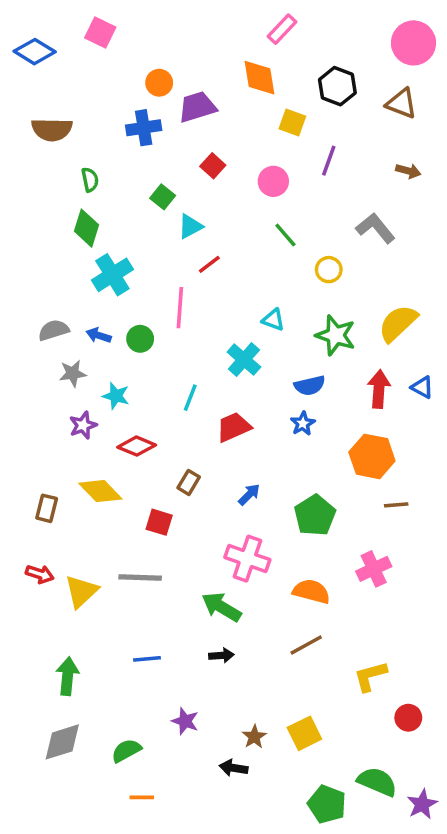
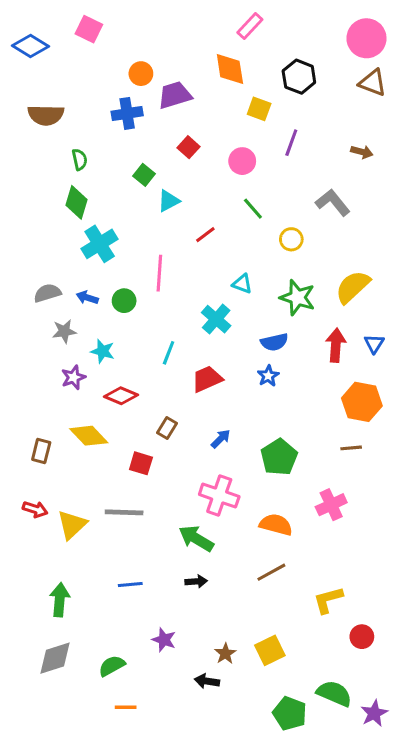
brown triangle: (401, 103) -> (373, 83), moved
red line: (209, 264) -> (205, 235), moved
blue triangle: (422, 387) -> (374, 344), turned 35
orange hexagon: (372, 456) -> (362, 402), moved

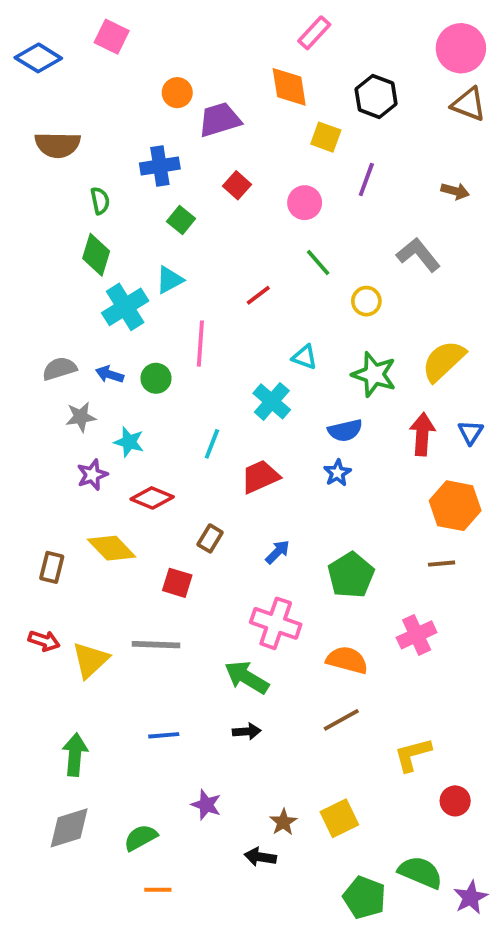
blue cross: (127, 113) -> (160, 166), moved
cyan triangle: (169, 201) -> (170, 280), moved

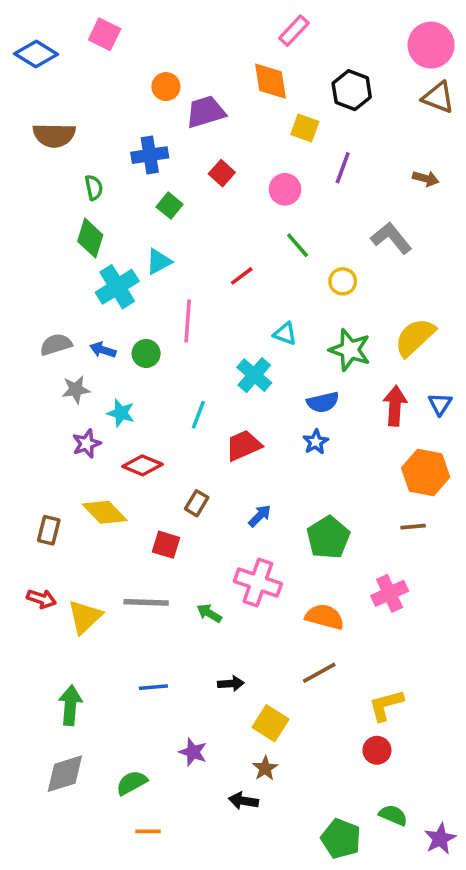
green arrow: (247, 677) -> (209, 613), moved, size x0.6
red circle: (455, 801) -> (377, 750), moved
yellow square: (339, 818) -> (271, 723), moved, turned -32
green semicircle: (420, 872) -> (393, 815), size x0.7

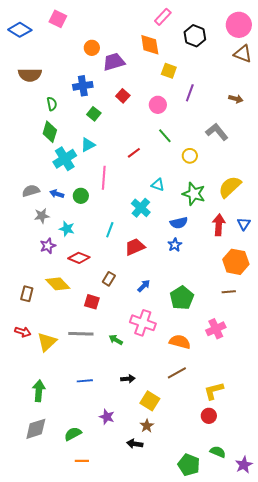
black hexagon: (352, 90) -> (195, 36), moved

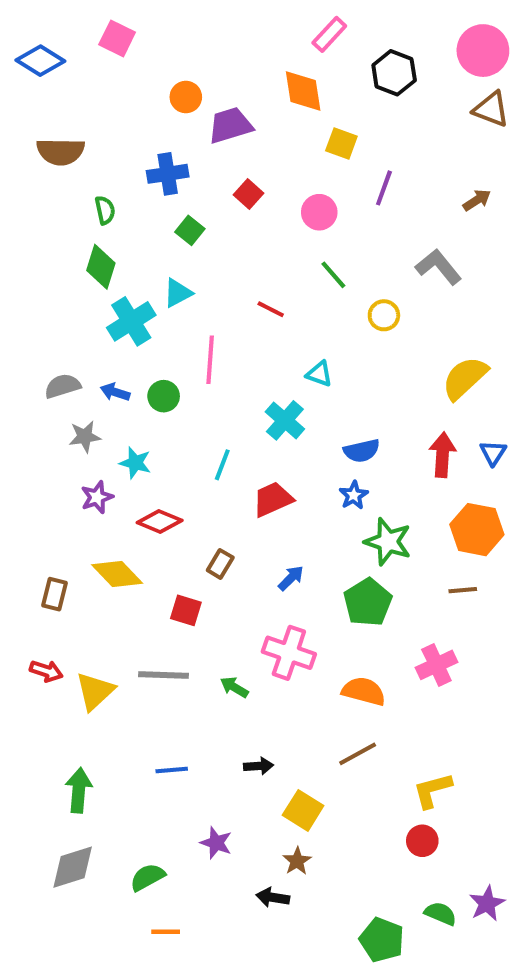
brown arrow: (236, 99) -> (477, 200), turned -48
red line: (134, 153) -> (271, 309), turned 64
green star: (194, 194) -> (388, 542), moved
purple star: (244, 465) -> (487, 903), moved

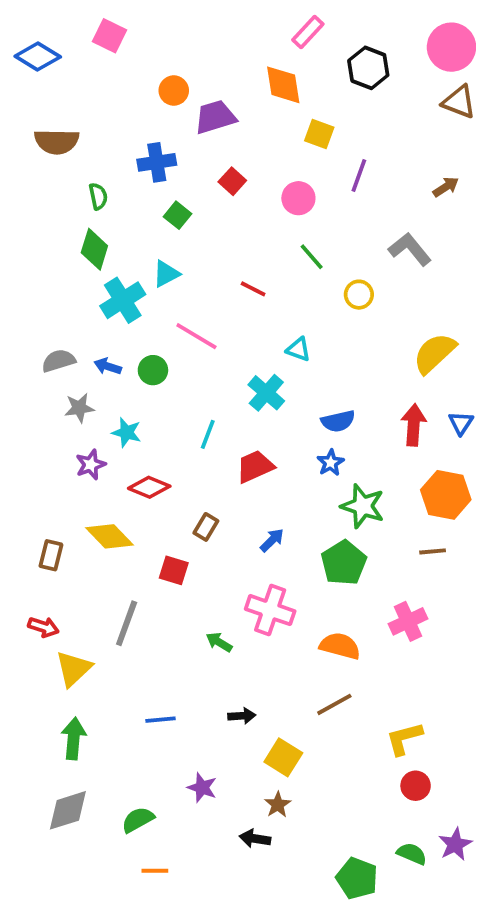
pink line: (210, 360) -> (196, 336), turned -63
gray line: (164, 675) -> (127, 623), moved, turned -72
yellow triangle: (95, 691) -> (74, 669), moved
red circle: (422, 841) -> (416, 786), moved

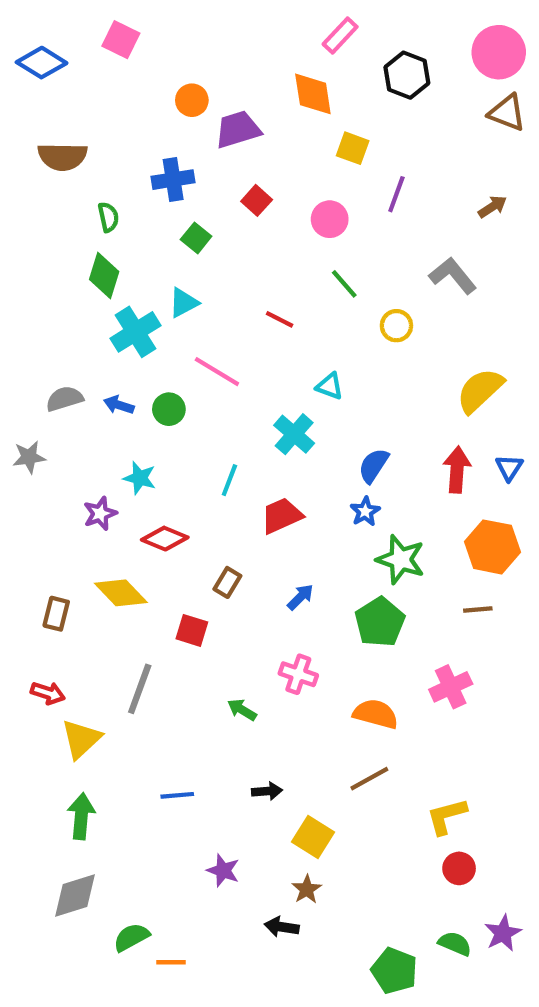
gray star: (79, 408) -> (29, 457), moved
blue semicircle: (338, 421) -> (373, 466), turned 136
pink cross: (270, 610) -> (298, 674), size x0.7
green semicircle: (138, 820) -> (131, 937), moved

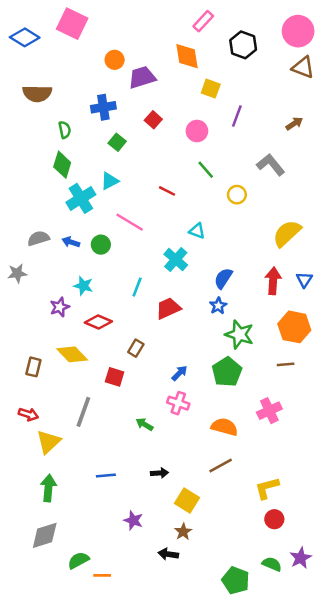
pink square: (121, 40) -> (72, 24), size x1.4
blue arrow: (300, 597) -> (179, 373), moved

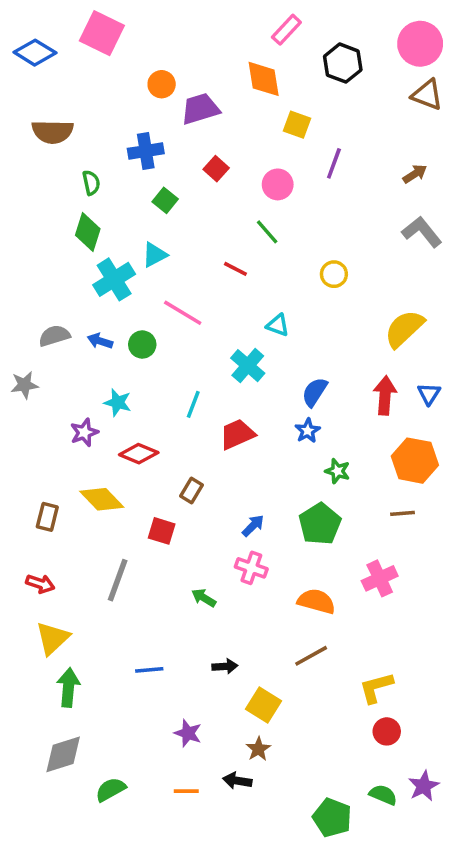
gray L-shape: (271, 165) -> (422, 232), moved
green line: (206, 170) -> (267, 232), moved
green star: (239, 334) -> (337, 471), size x0.6
yellow triangle: (48, 442) -> (53, 638), moved
orange line: (102, 575) -> (186, 791), moved

